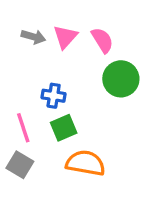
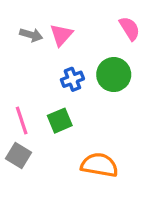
pink semicircle: (102, 40) -> (130, 28), moved
blue cross: (54, 96) -> (72, 79), moved, turned -30
orange semicircle: (86, 163) -> (99, 165), moved

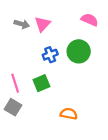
pink semicircle: (130, 28) -> (90, 20), turned -35
orange semicircle: (99, 165) -> (69, 114), size x0.7

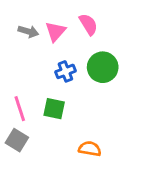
pink semicircle: (90, 20) -> (88, 24), moved, turned 35
green square: (41, 83) -> (54, 109), turned 35

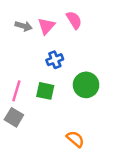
green circle: (103, 67) -> (86, 85), moved
pink line: (20, 109) -> (16, 91), turned 35
orange semicircle: (90, 149) -> (75, 139), moved, turned 30

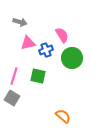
pink semicircle: (74, 20) -> (62, 35), moved
pink triangle: (46, 26) -> (28, 43), moved, turned 35
green circle: (86, 85) -> (72, 58), moved

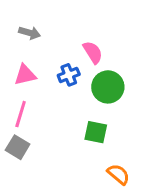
pink triangle: (28, 43) -> (25, 75), moved
green square: (38, 76) -> (96, 132), moved
orange semicircle: (63, 116) -> (118, 174), moved

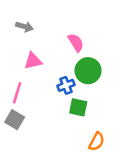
pink triangle: (25, 75) -> (33, 61), moved
blue cross: (69, 75) -> (66, 85), moved
orange semicircle: (118, 174) -> (97, 142), turned 78

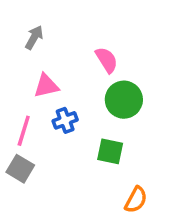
gray arrow: (24, 27) -> (34, 37), turned -77
blue cross: (66, 85) -> (65, 120), moved

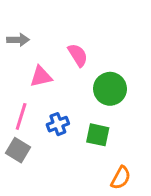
gray arrow: (34, 37) -> (18, 40), moved, turned 60
pink semicircle: (107, 60) -> (78, 55), moved
blue cross: (65, 120) -> (58, 124), moved

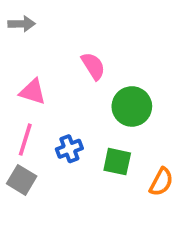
gray arrow: (18, 40) -> (22, 24), moved
pink triangle: (41, 77) -> (33, 92), moved, turned 30
orange semicircle: (121, 178) -> (161, 182), moved

